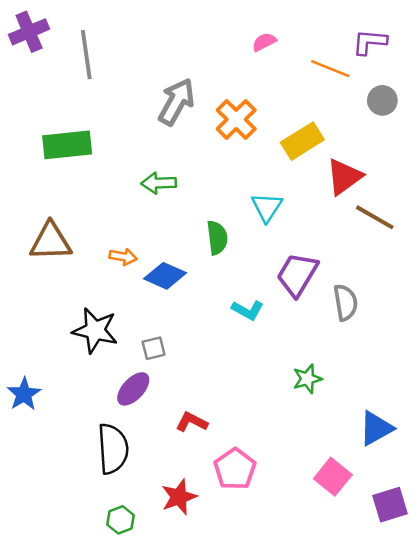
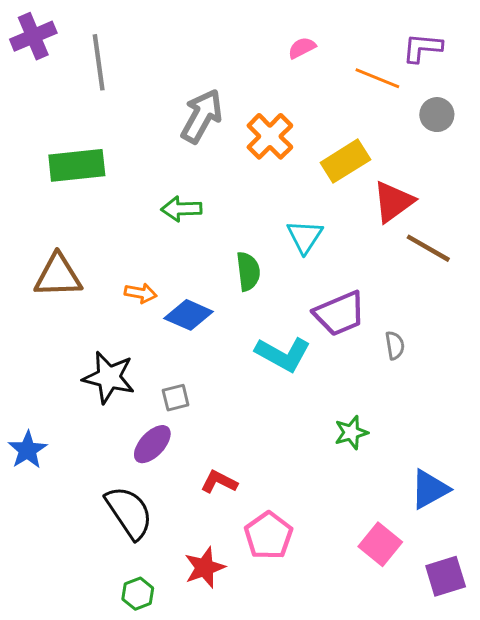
purple trapezoid: (297, 275) -> (340, 313), turned -144
gray semicircle: (346, 302) -> (395, 345), size x0.7
cyan L-shape: (248, 310) -> (283, 354), size x1.5
black semicircle: (113, 449) -> (129, 512), turned -30

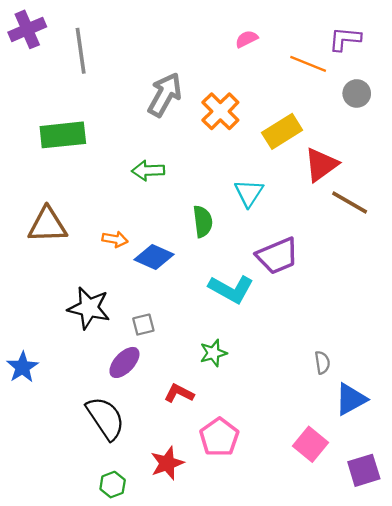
gray semicircle: (395, 345) -> (322, 362), moved
green star: (351, 433) -> (213, 353), moved

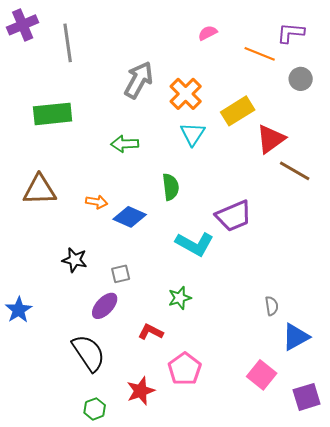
cyan triangle: (249, 193) -> (193, 134), moved
black star: (89, 308) -> (75, 260), size x0.7

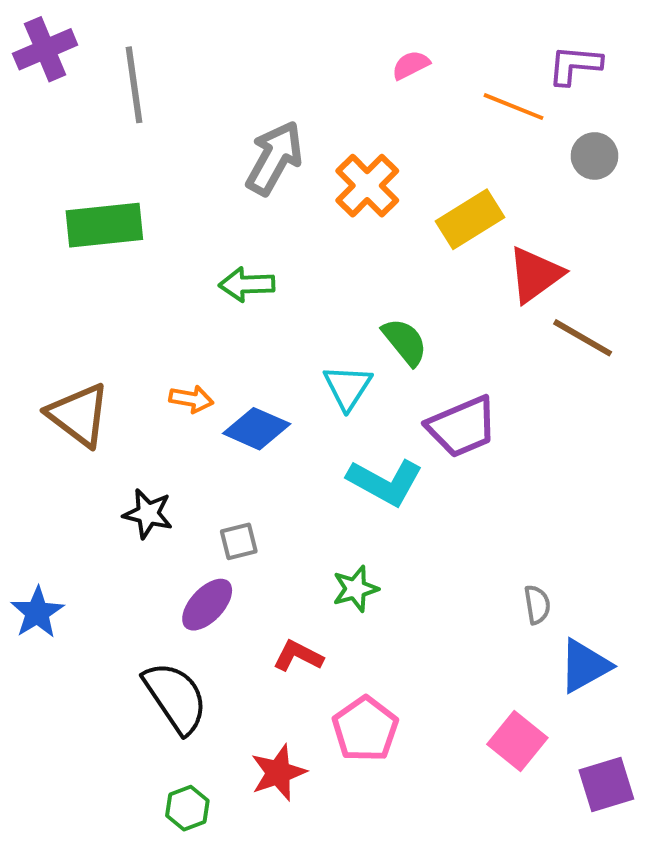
cyan triangle: (193, 134) -> (347, 387), moved
green semicircle: (171, 187) -> (405, 342), moved, turned -32
brown triangle: (40, 190) -> (79, 415), moved, turned 39

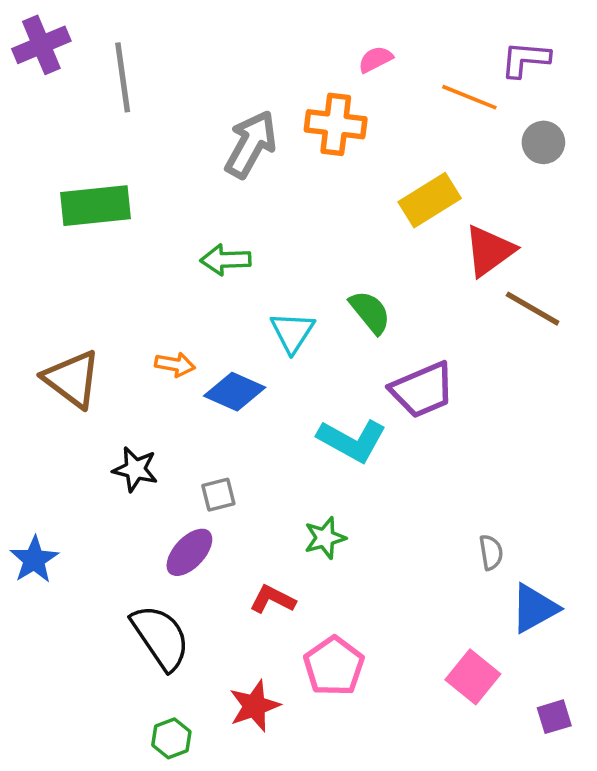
orange cross: (367, 186) -> (336, 124), moved, turned -38
cyan triangle: (347, 387) -> (292, 332), moved
purple square: (606, 784) -> (554, 717), size x0.7

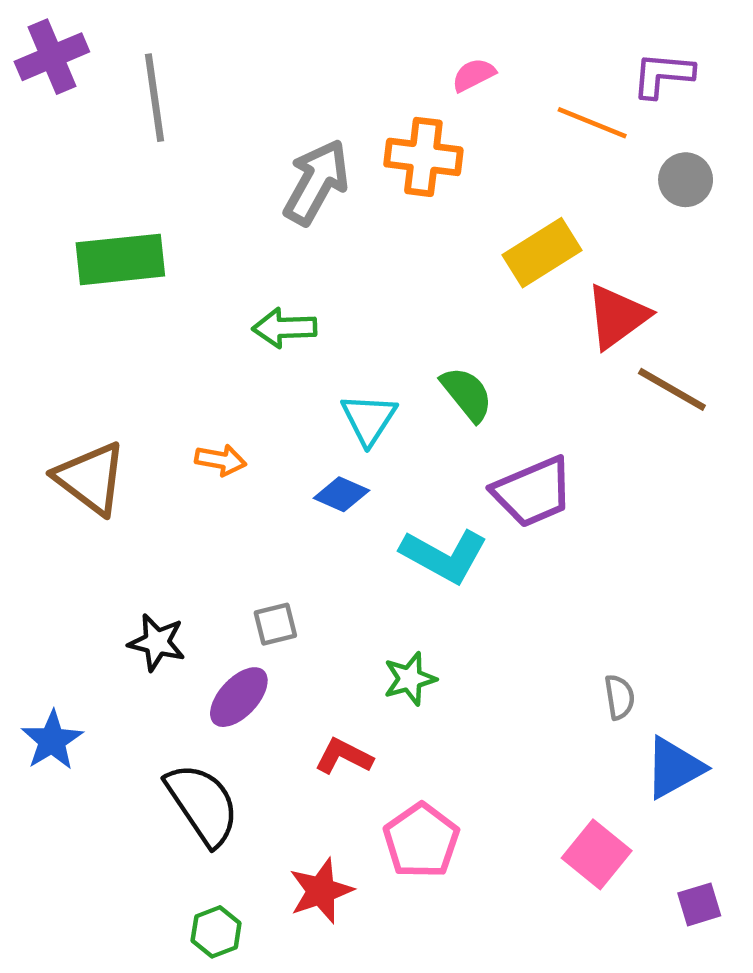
blue diamond: (235, 392) -> (341, 494), moved, size x0.7
black star: (135, 469) -> (157, 642), moved
blue star: (34, 560) -> (52, 740), moved

